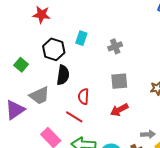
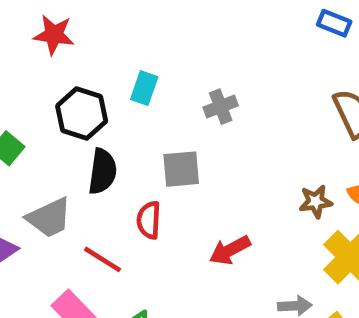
gray square: (119, 81) -> (181, 169), moved
red line: (74, 117) -> (102, 259), moved

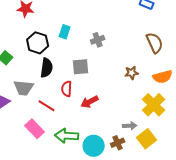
brown star: (316, 202) -> (132, 73), moved
gray trapezoid: (49, 218) -> (24, 88), turned 30
red arrow: (230, 250) -> (90, 102), moved

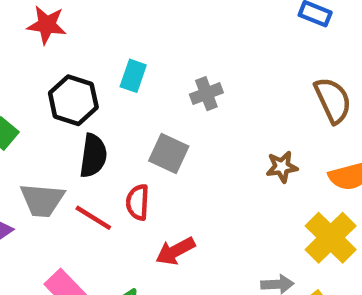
gray square: (81, 67) -> (169, 153), turned 30
red arrow: (90, 102) -> (175, 251), moved
red line: (47, 106) -> (93, 218), moved

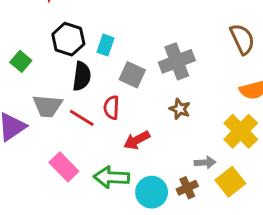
cyan rectangle: (133, 76) -> (105, 45), moved
gray cross: (206, 94) -> (177, 61), moved, size x1.6
brown star: (282, 167) -> (180, 109), moved, turned 30

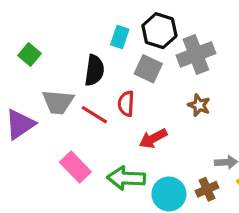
black hexagon: (68, 39) -> (159, 31), moved

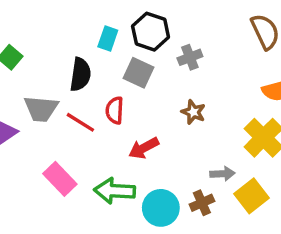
gray cross: (196, 54) -> (190, 57), size x0.6

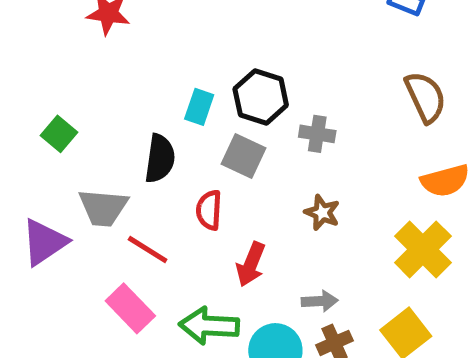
gray cross: (190, 57) -> (317, 134), turned 30
red line: (80, 122) -> (148, 249), moved
red arrow: (144, 148) -> (251, 264), turned -40
gray arrow: (222, 174) -> (320, 301), moved

